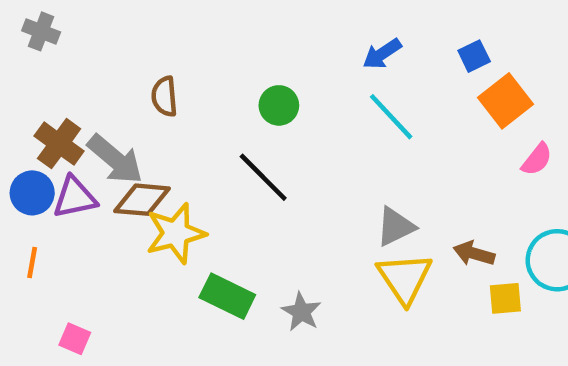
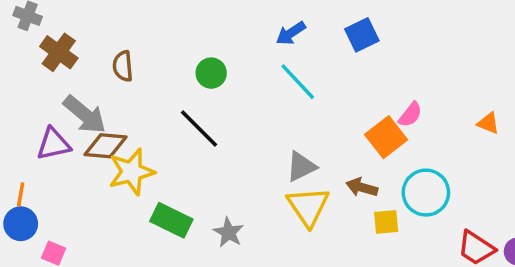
blue square: (474, 56) -> (362, 35), size x1.4
orange square: (505, 101) -> (386, 137), moved
brown cross: (59, 144) -> (59, 52), moved
blue circle: (32, 193) -> (21, 224), moved

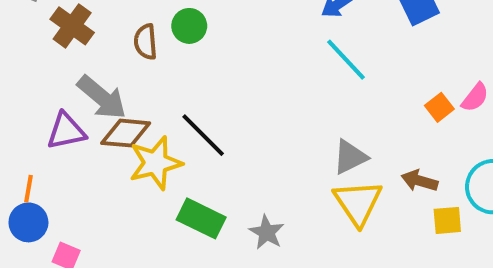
green circle: (211, 73) -> (189, 26), moved
black line: (199, 128) -> (203, 135), moved
orange square: (386, 137) -> (439, 107), moved, size x0.6

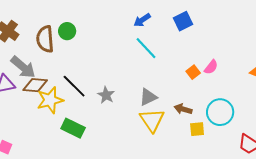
brown semicircle: (146, 42) -> (45, 39), size x1.5
gray star: (267, 232) -> (106, 95), moved

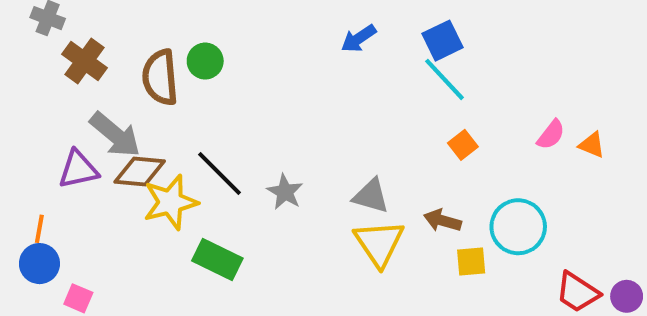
cyan line: (146, 48) -> (445, 79), moved
pink semicircle: (211, 67) -> (551, 135), moved
gray triangle: (148, 97) -> (371, 196), turned 42

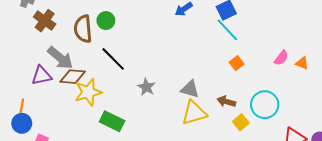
black line: (219, 174) -> (113, 59), moved
yellow triangle: (379, 243) -> (194, 113), turned 48
yellow square: (471, 262) -> (241, 122), turned -35

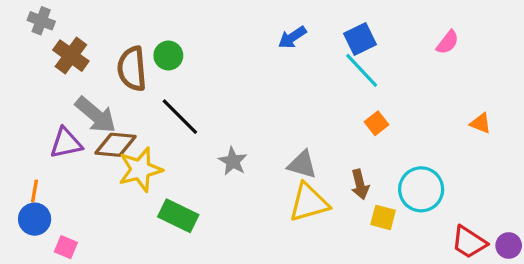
pink semicircle: (281, 58) -> (448, 42), moved
brown arrow: (226, 102) -> (360, 184), turned -120
yellow square: (241, 122) -> (383, 217), turned -35

